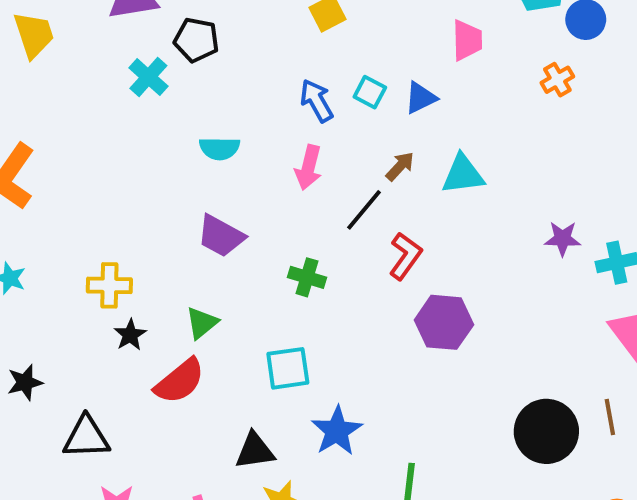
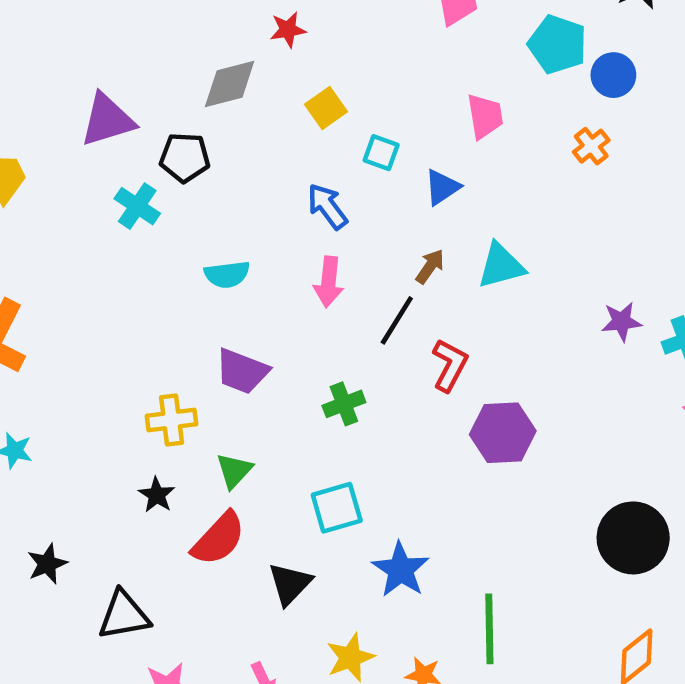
cyan square: (370, 92) -> (381, 153), moved
green cross: (307, 277) -> (344, 404), turned -30
yellow cross: (109, 285) -> (172, 420), moved
black triangle: (255, 451) -> (290, 584), moved, turned -30

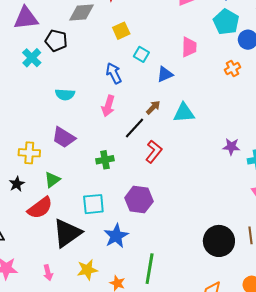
purple hexagon: (503, 433) -> (139, 200), moved
black triangle: (290, 584) -> (67, 233), size x1.5

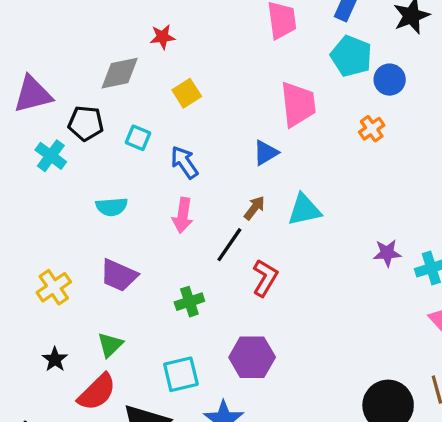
pink trapezoid: (189, 47) -> (298, 104), size x1.4
cyan square: (141, 54) -> (138, 138), moved
yellow cross: (29, 153) -> (54, 287), moved, turned -30

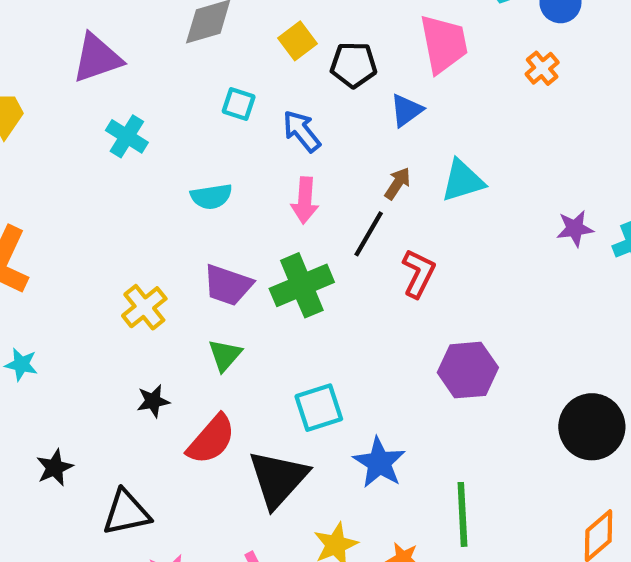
black pentagon: (86, 123) -> (354, 65), moved
green cross: (189, 302) -> (302, 285), moved, size x1.6
green triangle: (110, 345) -> (225, 355), moved
purple hexagon: (252, 357) -> (468, 370), moved
black star: (55, 359) -> (153, 401), turned 30

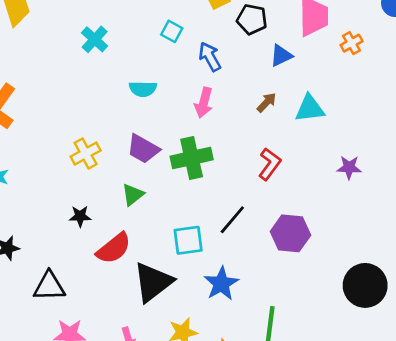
orange cross: (542, 68) -> (352, 43), moved
purple star: (575, 228) -> (349, 167), moved
black line: (369, 234) -> (232, 220), moved

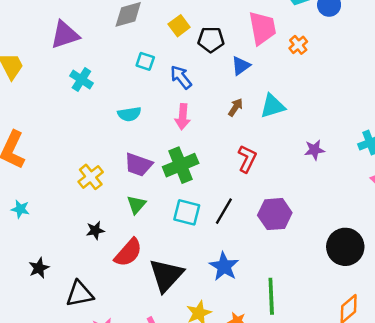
cyan square: (188, 240) -> (187, 212), moved, turned 32

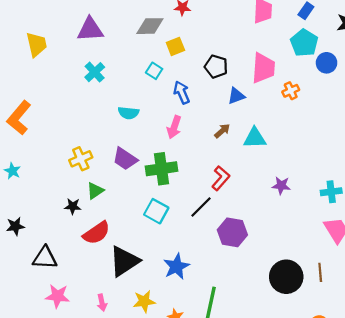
yellow square: (179, 26) -> (175, 46), moved
green triangle: (136, 205) -> (95, 191), moved
black line: (224, 211) -> (201, 207), moved

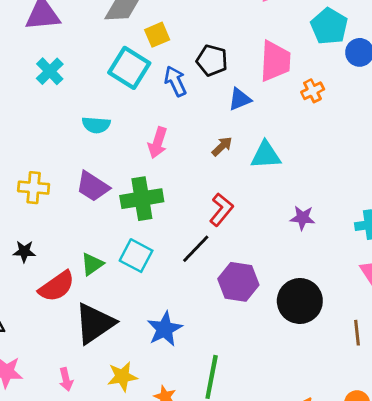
cyan square: (154, 71) -> (129, 68), size x1.8
blue arrow: (182, 92) -> (175, 81), moved
yellow cross: (81, 159) -> (34, 188), turned 30
green triangle: (95, 191) -> (92, 264), moved
black circle: (286, 277) -> (300, 301), moved

